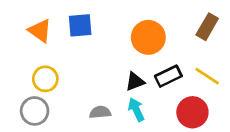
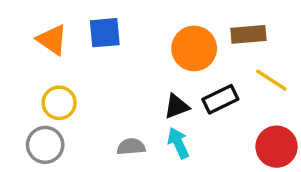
brown rectangle: (207, 27) -> (248, 34), moved, turned 55
yellow line: (207, 76) -> (271, 80), moved
red circle: (192, 112) -> (277, 147), moved

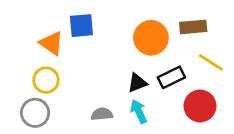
orange triangle: (52, 40) -> (51, 43), moved
red circle: (277, 147) -> (200, 106), moved

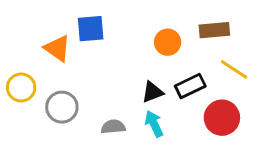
orange circle: (151, 38) -> (168, 42), size x0.7
yellow circle: (46, 80) -> (21, 87), moved
gray circle: (35, 113) -> (62, 107), moved

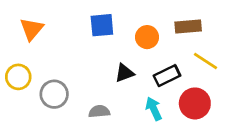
blue square: (91, 29) -> (102, 25), moved
orange triangle: (57, 48) -> (32, 29), moved, turned 35
black triangle: (152, 92) -> (124, 73), moved
cyan arrow: (154, 124) -> (154, 109), moved

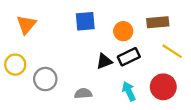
black rectangle: (167, 76) -> (129, 57), moved

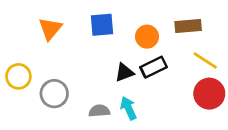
orange triangle: (26, 24) -> (50, 29), moved
red circle: (163, 87) -> (209, 94), moved
cyan arrow: (129, 91) -> (128, 108), moved

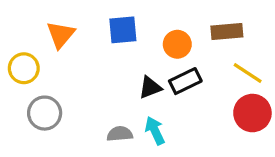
yellow circle: (18, 76) -> (24, 68), moved
gray circle: (54, 94) -> (45, 113), moved

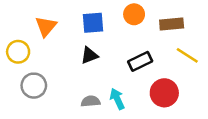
orange circle: (177, 44) -> (134, 14), moved
black triangle: (150, 87) -> (89, 55), moved
red circle: (252, 113) -> (164, 93), moved

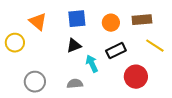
orange circle: (134, 14) -> (111, 23), moved
orange triangle: (46, 26) -> (38, 22), turned -30
gray circle: (34, 86) -> (35, 82), moved
cyan arrow: (117, 99) -> (92, 64), moved

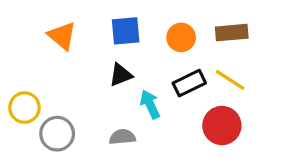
yellow circle: (15, 43) -> (24, 108), moved
yellow line: (155, 46) -> (230, 80), moved

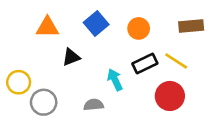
blue square: (126, 31) -> (96, 23), turned -35
brown rectangle: (232, 33) -> (191, 26), moved
orange triangle: (62, 36) -> (47, 27), turned -40
black triangle: (121, 75) -> (71, 57), moved

